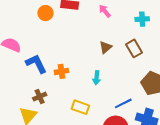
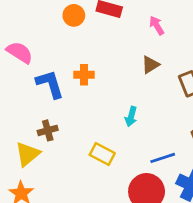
brown triangle: (106, 47) -> (150, 65), moved
orange cross: (61, 71) -> (84, 75), moved

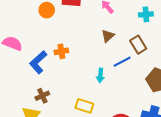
blue L-shape: (50, 84) -> (38, 62), turned -105
blue line: (163, 158) -> (122, 62), moved

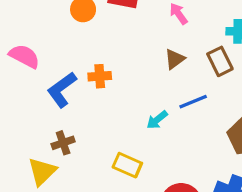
brown rectangle: (138, 45) -> (220, 61), moved
cyan arrow: (100, 75) -> (157, 120), turned 40

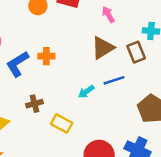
brown triangle: (175, 59) -> (103, 48), size x1.5
brown cross: (63, 143) -> (34, 104), moved

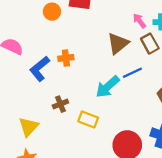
pink arrow: (108, 14) -> (139, 21), moved
cyan arrow: (86, 92) -> (108, 87), size x1.6

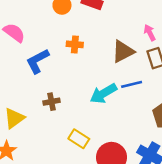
orange cross: (66, 58) -> (75, 44), moved
yellow rectangle: (88, 119) -> (79, 139), moved

